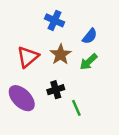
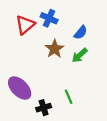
red triangle: (28, 57) -> (25, 25), moved
black cross: (56, 90) -> (44, 108), moved

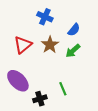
red triangle: (25, 25) -> (23, 45), moved

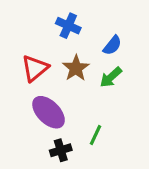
purple ellipse: (18, 81) -> (49, 112), moved
green line: (63, 89) -> (96, 135), turned 48

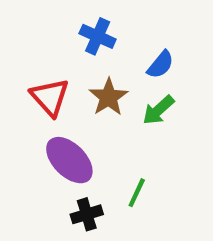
red triangle: (35, 68) -> (50, 97), turned -32

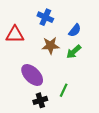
red triangle: (50, 97) -> (15, 34), moved, turned -48
brown star: (108, 97) -> (50, 46), turned 30

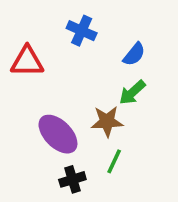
brown star: (50, 46) -> (107, 121), moved

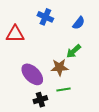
blue semicircle: (134, 54) -> (79, 23), moved
green line: (114, 161) -> (64, 90), turned 56

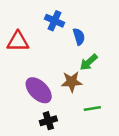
blue semicircle: (79, 23) -> (79, 37), moved, turned -56
green line: (64, 90) -> (92, 109), moved

